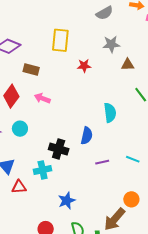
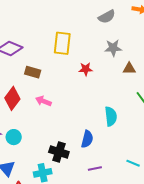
cyan circle: (20, 129) -> (14, 137), moved
purple line: (102, 162) -> (95, 169), moved

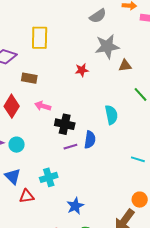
yellow rectangle: (62, 43) -> (40, 38), moved
gray star: (113, 48) -> (107, 46), size x1.4
black cross: (59, 152) -> (65, 124), moved
purple line: (95, 169) -> (70, 147), moved

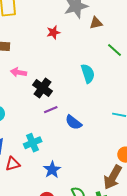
black cross: (65, 124) -> (43, 88), turned 30
blue semicircle: (90, 140) -> (73, 122), moved, turned 126
blue star: (75, 206) -> (52, 170), moved

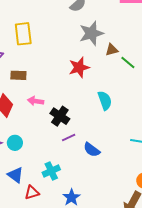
red star: (53, 32) -> (79, 67), moved, size x1.5
green line: (115, 50) -> (128, 63), moved

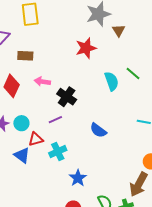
brown triangle: (112, 50) -> (119, 31), turned -48
green line: (128, 63) -> (133, 74), moved
purple line: (69, 137) -> (55, 120), moved
red triangle: (32, 193) -> (36, 139), moved

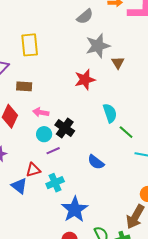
green line: (133, 74) -> (126, 132), moved
cyan circle: (21, 123) -> (44, 134), moved
blue star: (78, 178) -> (75, 209), size x1.5

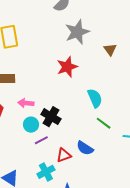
brown triangle: (118, 63) -> (110, 50), moved
green line: (126, 132) -> (104, 123), moved
red triangle: (33, 170) -> (64, 155), moved

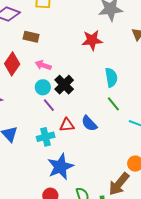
purple line: (41, 140) -> (49, 105), turned 64

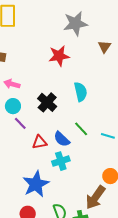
black cross: (64, 85) -> (47, 102), moved
green line: (113, 104) -> (81, 129), moved
cyan cross: (46, 137) -> (61, 161), moved

